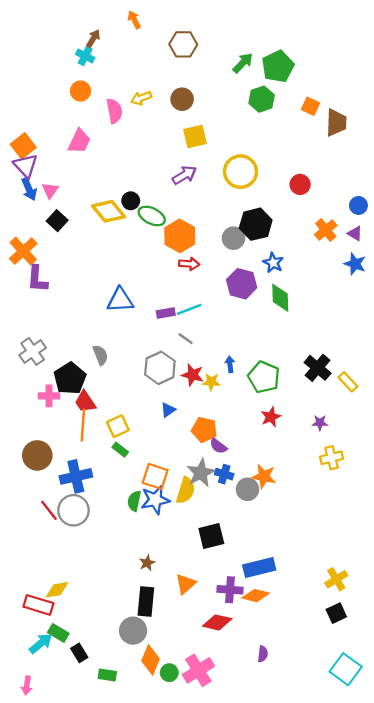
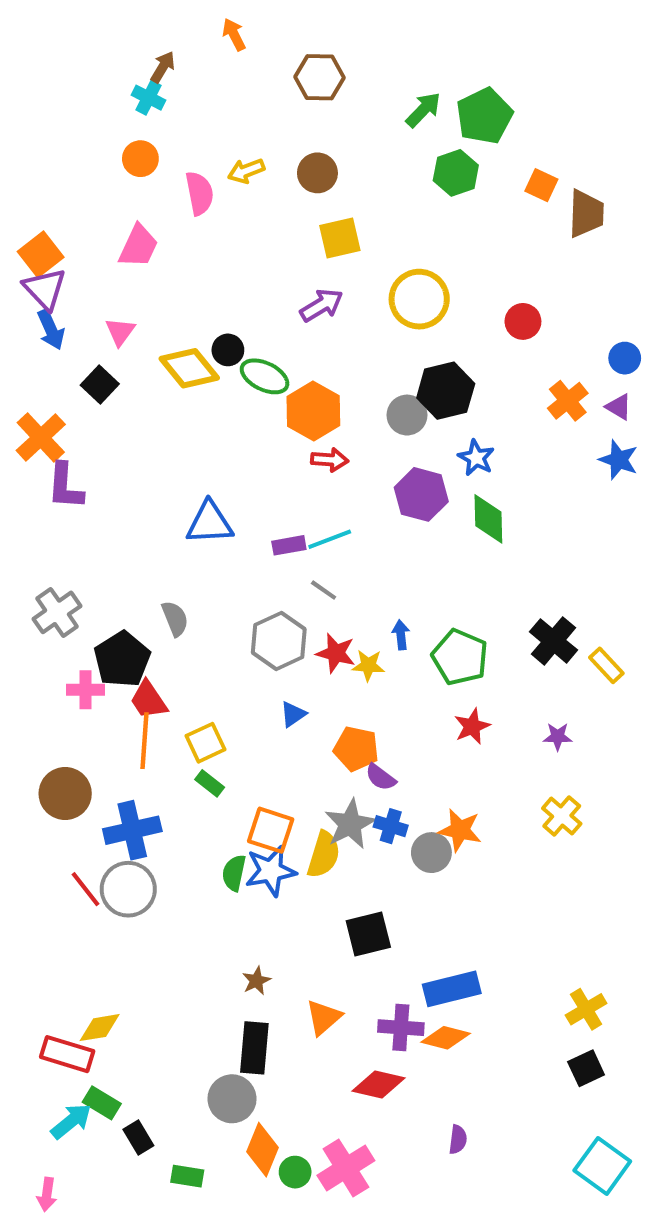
pink triangle: (50, 190) -> (120, 332), moved
yellow cross: (332, 458) -> (562, 816), moved, turned -35

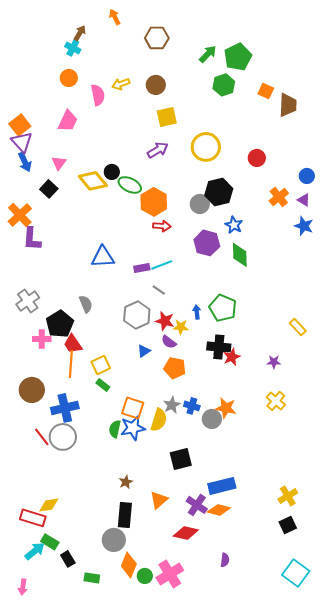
black cross: (554, 641) -> (219, 347), moved, turned -35
green pentagon: (460, 657) -> (223, 308), moved
purple semicircle: (381, 777) -> (169, 342), moved
gray star: (350, 824) -> (172, 405), size x0.7
purple cross: (401, 1028) -> (197, 505), turned 30

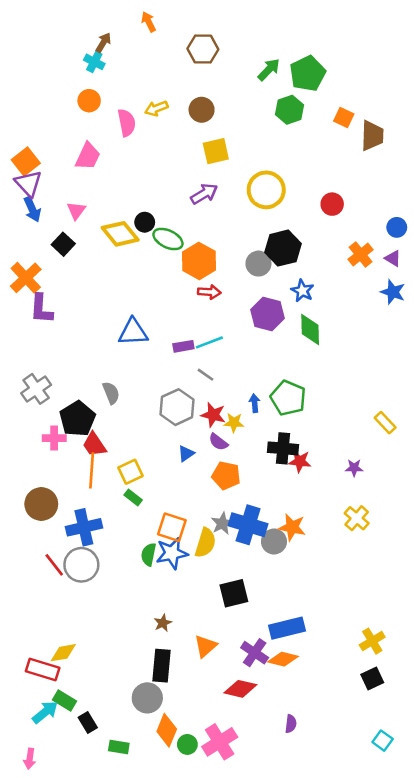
red star: (232, 357) -> (300, 461), turned 30
blue cross: (192, 406) -> (248, 525), size x1.8
cyan square: (296, 573) -> (383, 741), size x0.6

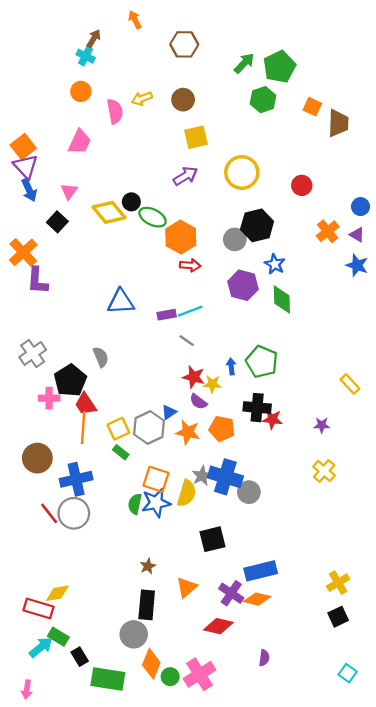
gray hexagon: (177, 407) -> (149, 428), moved
orange pentagon: (226, 476) -> (222, 429), moved
orange star: (292, 527) -> (188, 432), moved
green rectangle: (119, 747) -> (108, 679), size x1.8

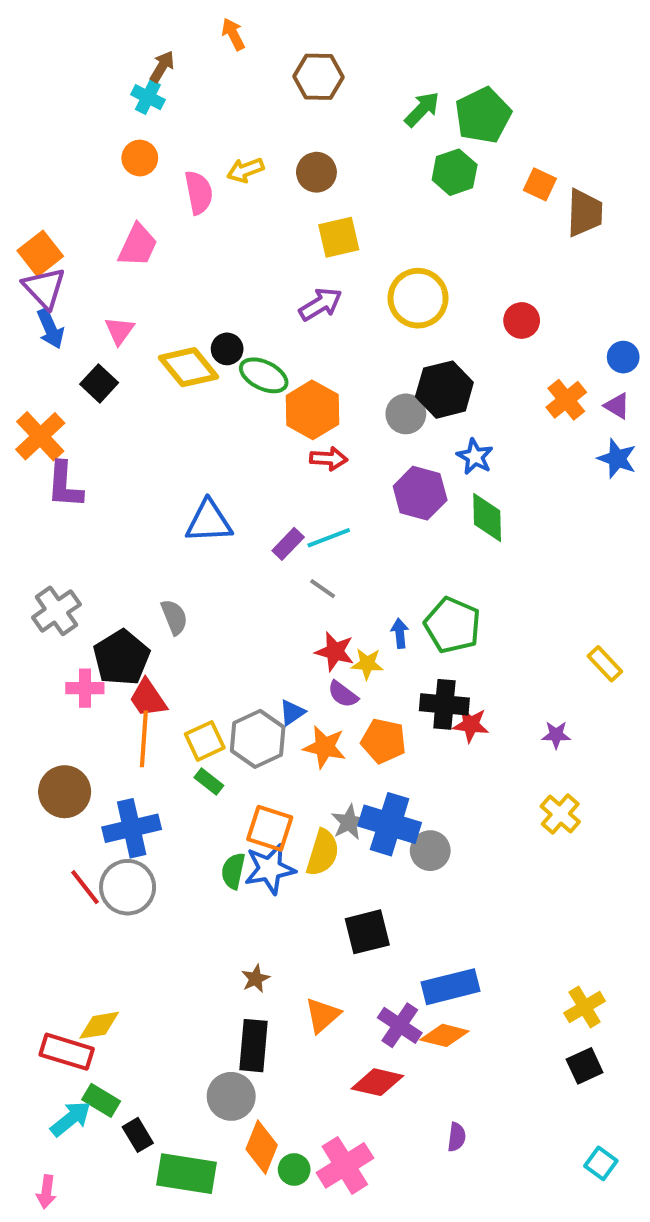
purple rectangle: (167, 315) -> (288, 544), turned -36

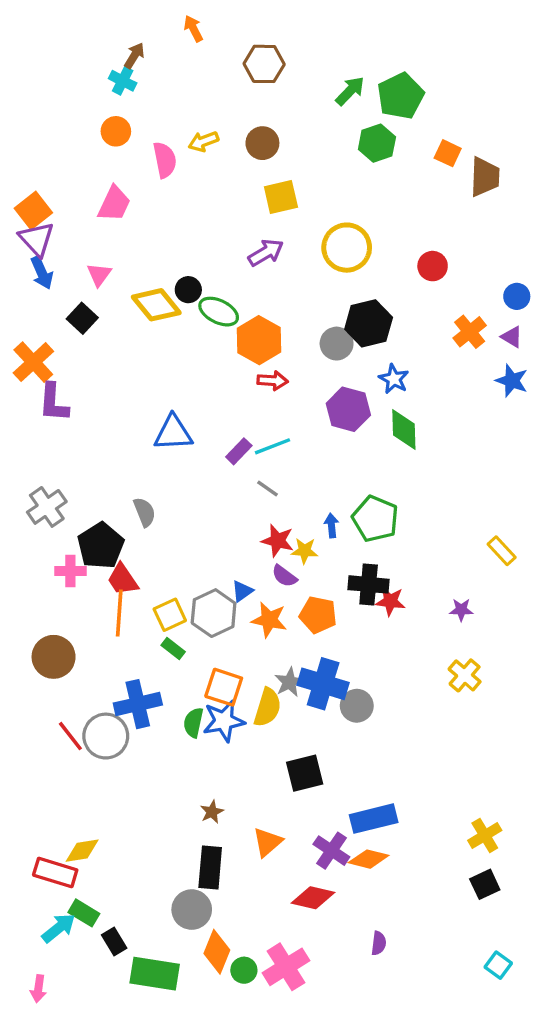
blue cross: (132, 828) -> (138, 704), moved

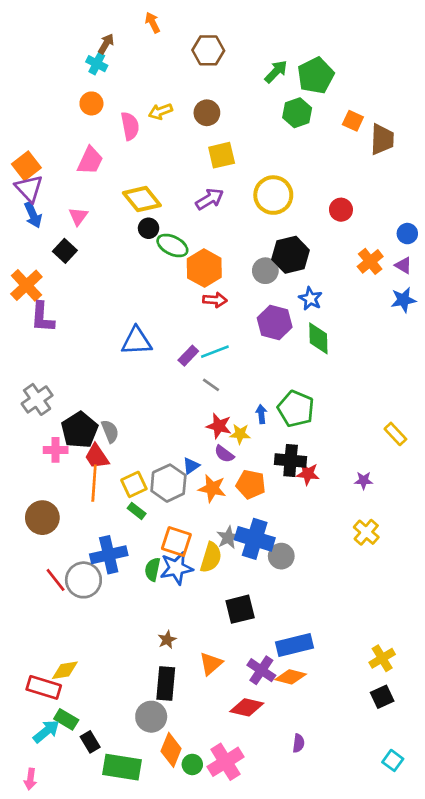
yellow diamond: (156, 305) -> (142, 199), moved
blue star: (512, 381) -> (403, 300), turned -30
gray semicircle: (145, 512) -> (110, 431), moved

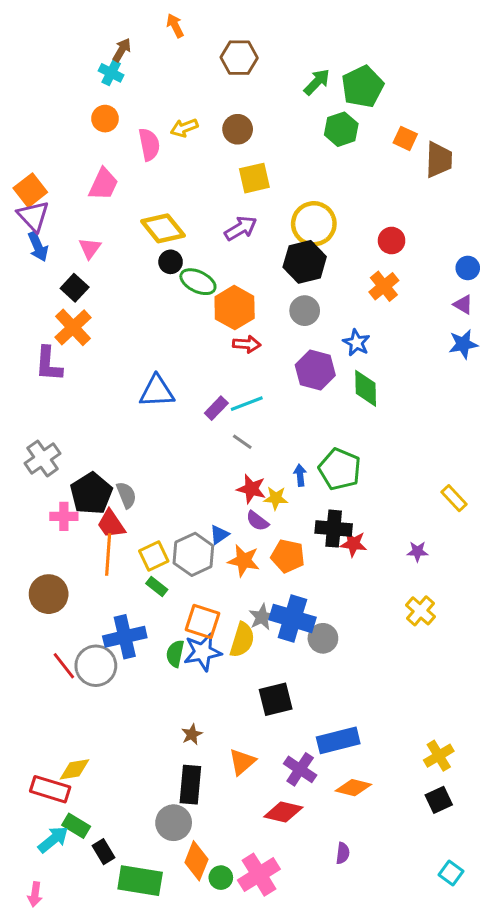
black hexagon: (291, 255) -> (305, 262), moved
orange cross: (370, 261) -> (384, 286), moved
orange cross: (26, 285) -> (73, 327), moved
orange diamond: (291, 677) -> (353, 788), moved

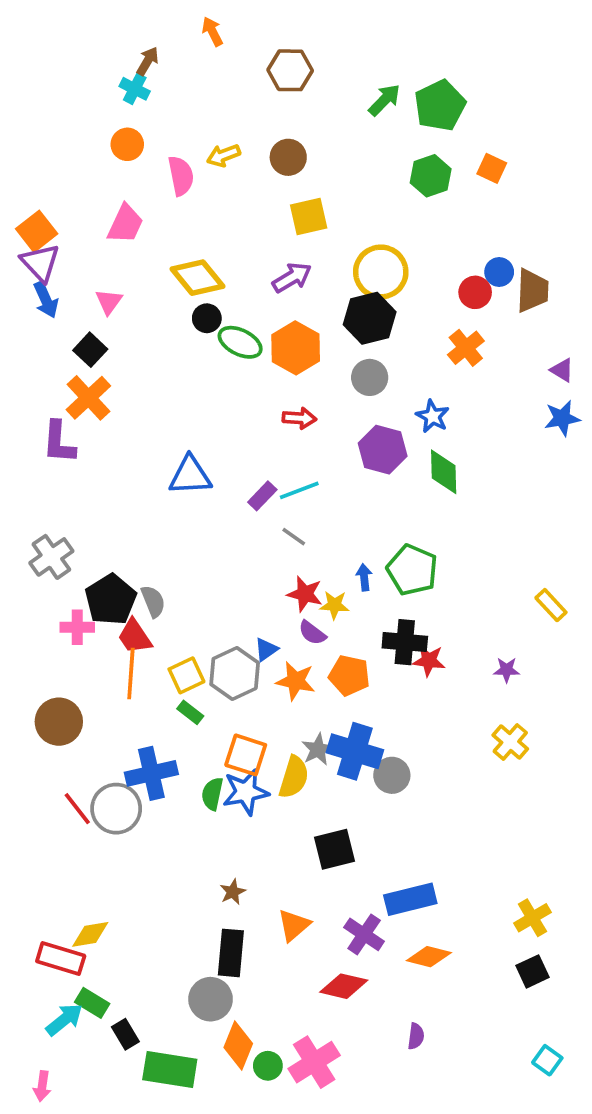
green hexagon: (341, 129) -> (431, 176), moved
brown trapezoid: (439, 160) -> (532, 291), moved
blue circle: (468, 268) -> (499, 272), moved
orange hexagon: (235, 308) -> (296, 348), moved

